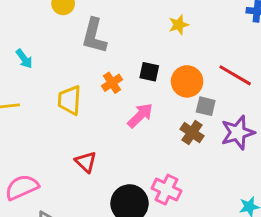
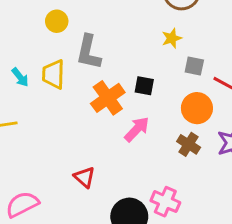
orange circle: (187, 81) -> (197, 108), moved
orange cross: (112, 83) -> (108, 98), size x1.6
yellow trapezoid: (69, 100) -> (53, 74), moved
gray square: (206, 106) -> (194, 66), moved

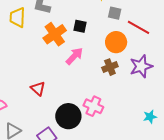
brown cross: (189, 144) -> (110, 67), turned 35

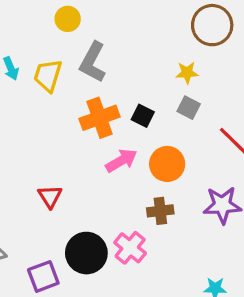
gray square: (115, 13) -> (189, 108), moved
orange circle: (116, 42) -> (167, 164), moved
brown cross: (110, 67) -> (160, 211), moved

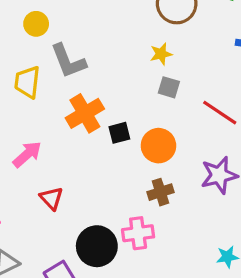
gray L-shape: (93, 62) -> (68, 61), turned -39
black square: (143, 116) -> (119, 133), moved, turned -30
pink arrow: (121, 161) -> (27, 154), moved
pink cross: (130, 248) -> (138, 233), turned -36

